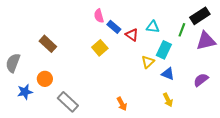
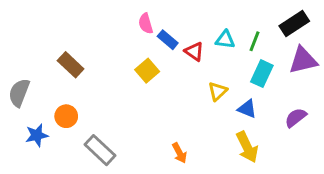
green line: (182, 30) -> (254, 41), moved
cyan rectangle: (164, 50) -> (262, 74), moved
yellow arrow: (168, 100) -> (247, 147), size x1.5

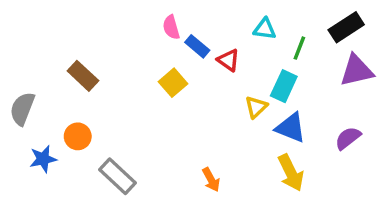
cyan triangle: (225, 40) -> (265, 29), moved
cyan rectangle: (262, 74) -> (284, 86), moved
blue triangle: (247, 109) -> (291, 128), size x1.4

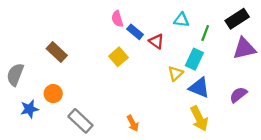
orange arrow: (211, 180) -> (133, 123), moved

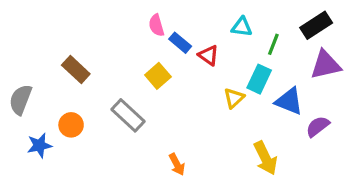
blue triangle: (199, 88) -> (289, 101), moved
gray rectangle: (80, 121) -> (128, 115), moved

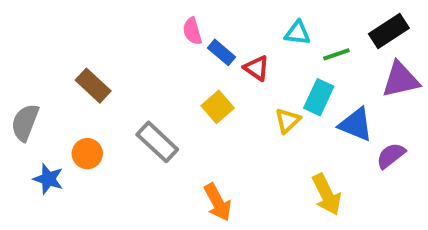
green line: (273, 44) -> (336, 54), turned 50
yellow square: (158, 76) -> (218, 107), moved
blue star: (39, 145) -> (48, 179), turned 30
orange arrow: (177, 164) -> (218, 202), size x1.4

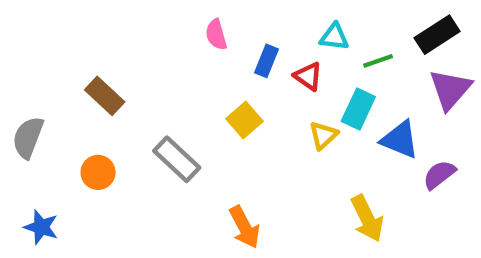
blue rectangle: (222, 52) -> (266, 61), moved, turned 72
red triangle: (257, 68) -> (308, 76), moved
purple triangle: (401, 80) -> (450, 89), turned -36
blue star: (48, 179) -> (41, 227), moved

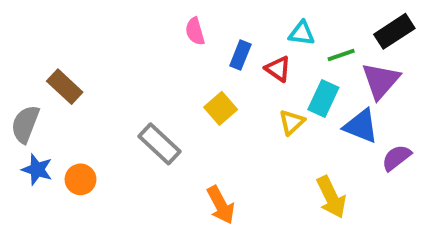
purple triangle: (450, 89) -> (381, 81), moved
brown rectangle: (105, 96) -> (65, 87), moved
orange circle: (98, 172) -> (81, 179), moved
blue star: (41, 227) -> (37, 170), moved

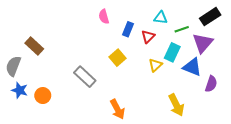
red triangle: (278, 69) -> (148, 37), turned 40
purple semicircle: (396, 158) -> (211, 84), turned 147

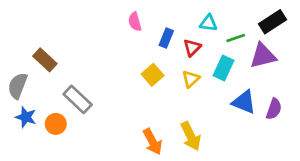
purple triangle: (203, 43) -> (263, 56), turned 35
yellow triangle: (155, 65) -> (191, 79), moved
blue triangle: (192, 67) -> (244, 102), moved
gray rectangle: (85, 77) -> (78, 99), moved
yellow arrow: (176, 105) -> (191, 136), moved

